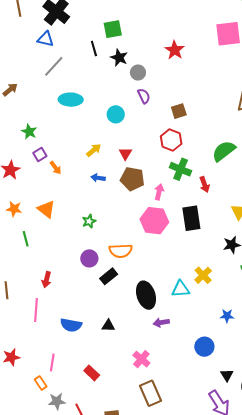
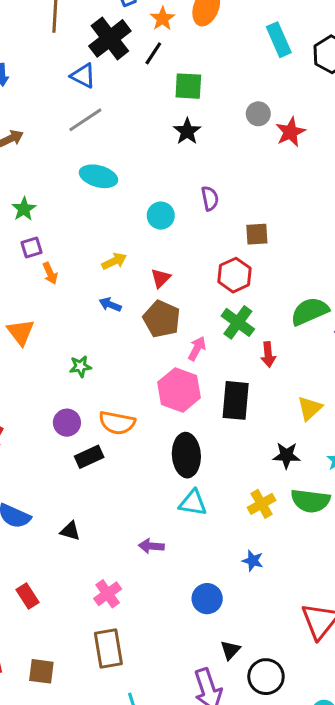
black line: (94, 48) -> (153, 53), moved, turned 35
red star: (175, 50) -> (290, 132), moved
gray circle: (138, 73) -> (258, 114), moved
yellow cross: (203, 275) -> (262, 504), moved
black ellipse: (146, 295) -> (186, 455), moved

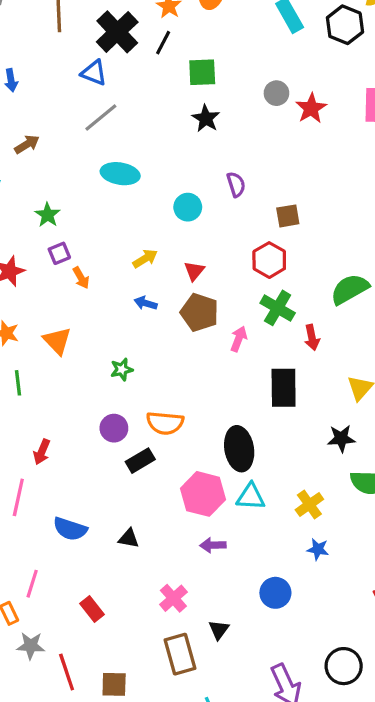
pink hexagon: (179, 390) -> (203, 494), moved
yellow cross: (262, 504) -> (309, 505), moved
black triangle: (230, 650) -> (219, 630), moved

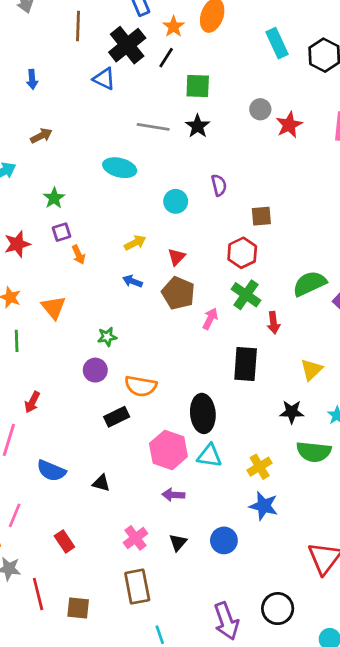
gray line: (101, 117) -> (153, 127), moved, turned 44
purple circle: (114, 428) -> (95, 370), moved
blue star: (318, 549) -> (264, 506), size x1.5
black triangle: (219, 630) -> (178, 542), moved

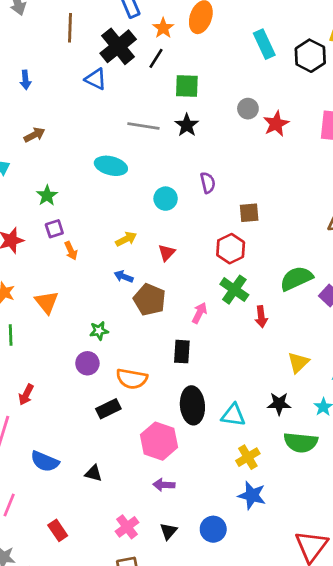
brown pentagon: (178, 293) -> (150, 300), moved
black rectangle: (246, 364) -> (182, 352), moved, size x0.7
cyan triangle: (209, 456) -> (233, 415), moved

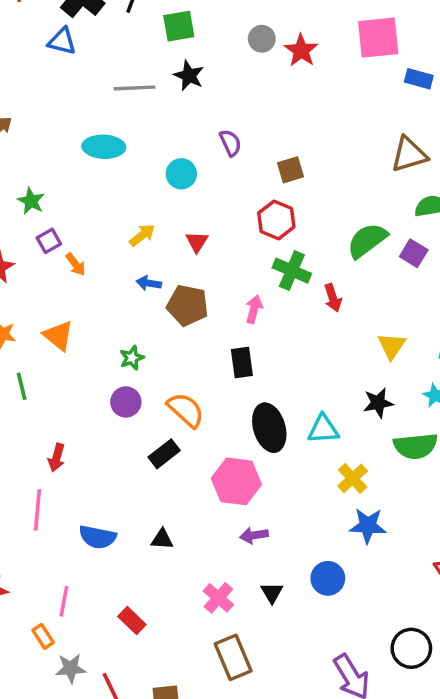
orange semicircle: (132, 379) -> (186, 410), turned -136

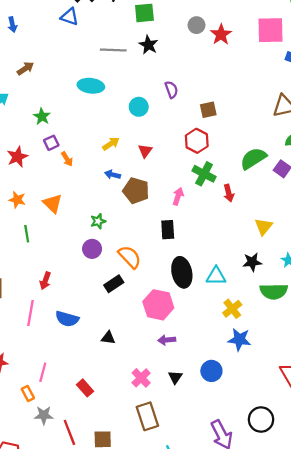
blue semicircle: (98, 537) -> (67, 319), moved

